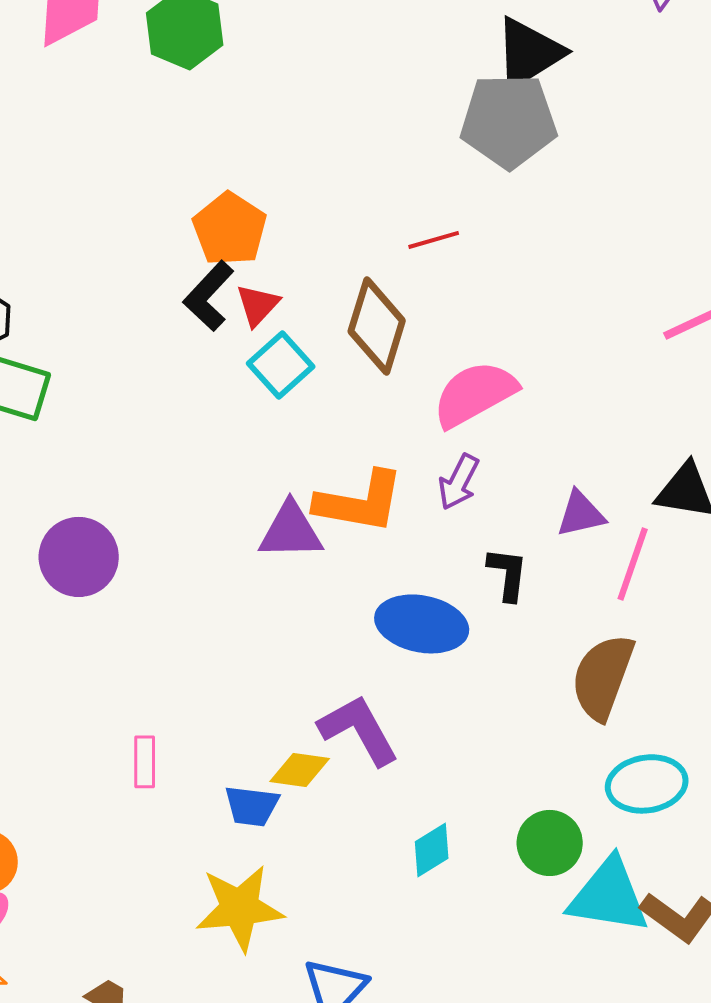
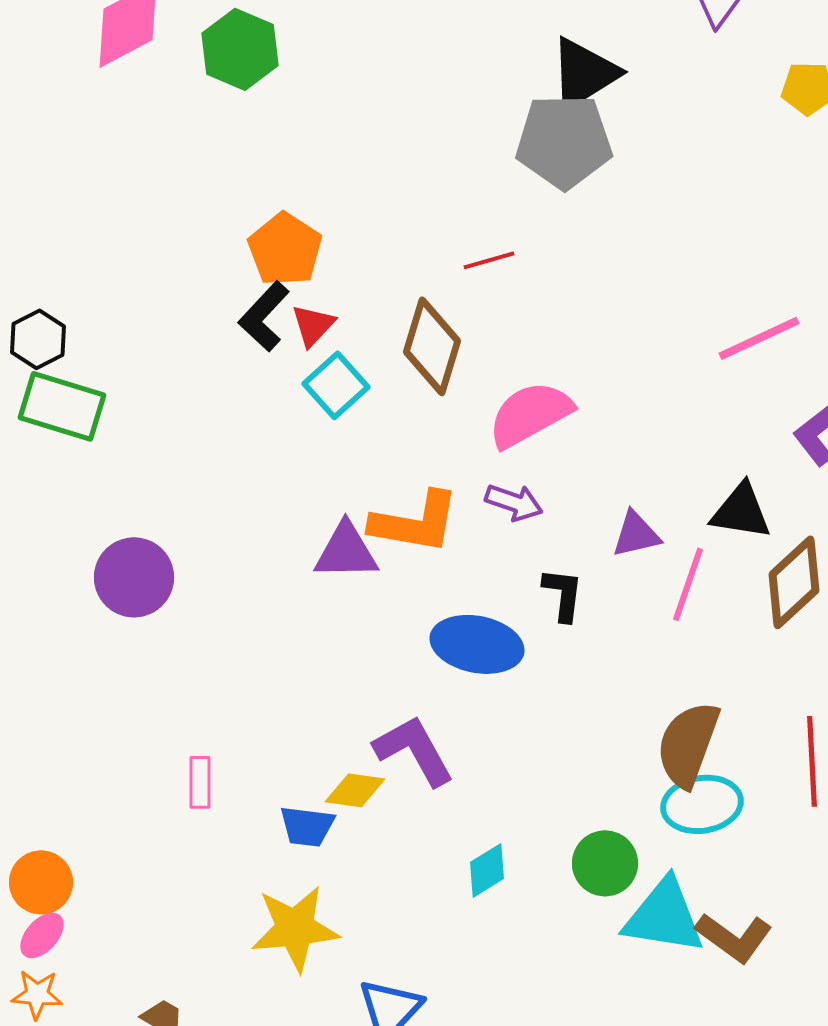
purple arrow: (459, 482) -> (514, 502), turned -98
brown semicircle: (603, 677) -> (688, 744), moved

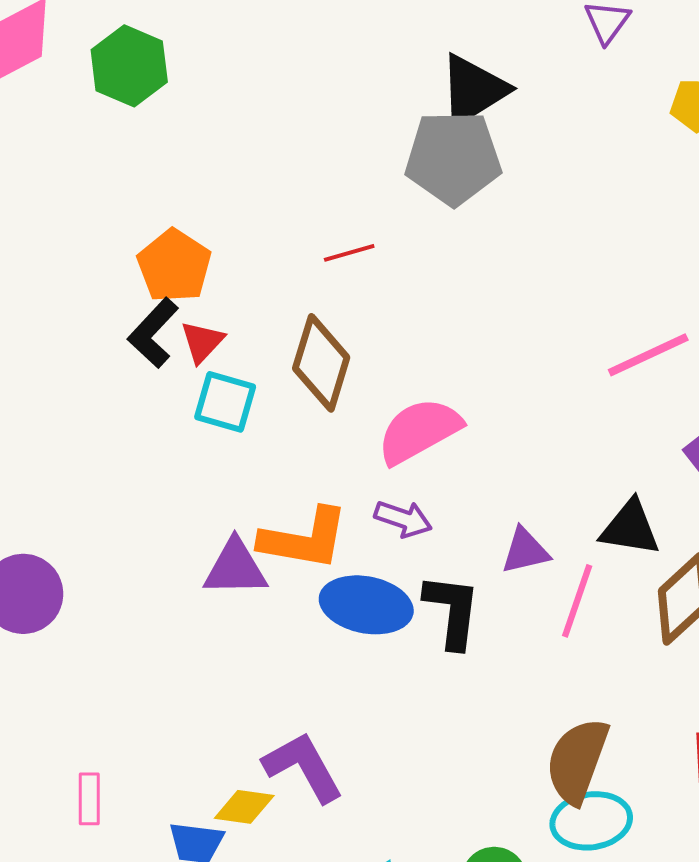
red line: (489, 260) -> (349, 253), moved
cyan square: (336, 385) -> (225, 402), turned -32
black L-shape: (563, 594) -> (452, 611), size x1.4
blue ellipse: (477, 644) -> (366, 605), moved

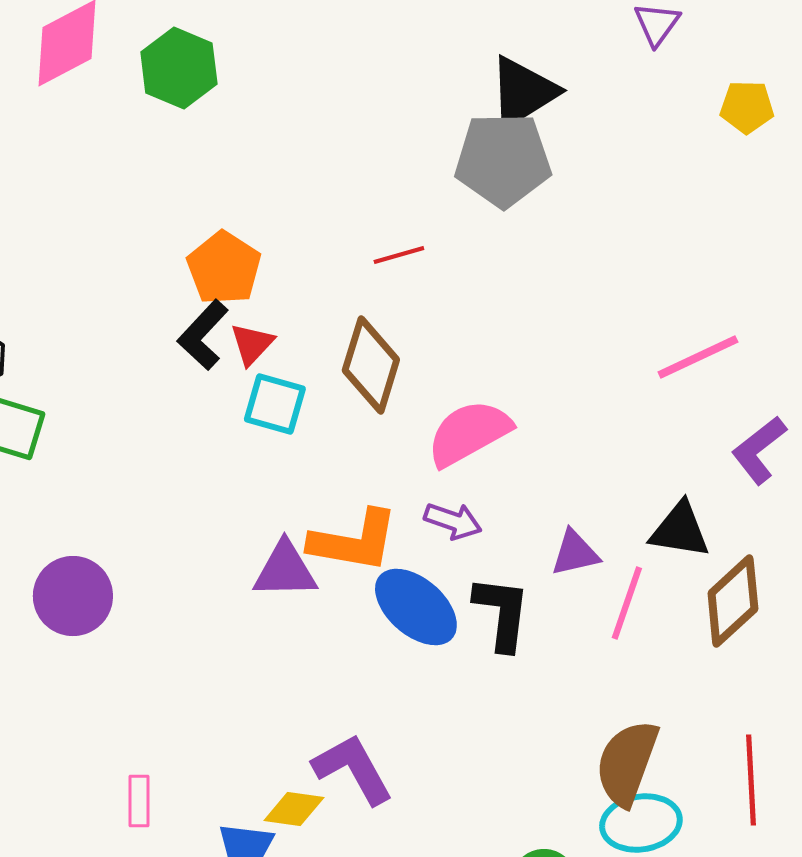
blue ellipse: (366, 605) -> (416, 607), turned 30

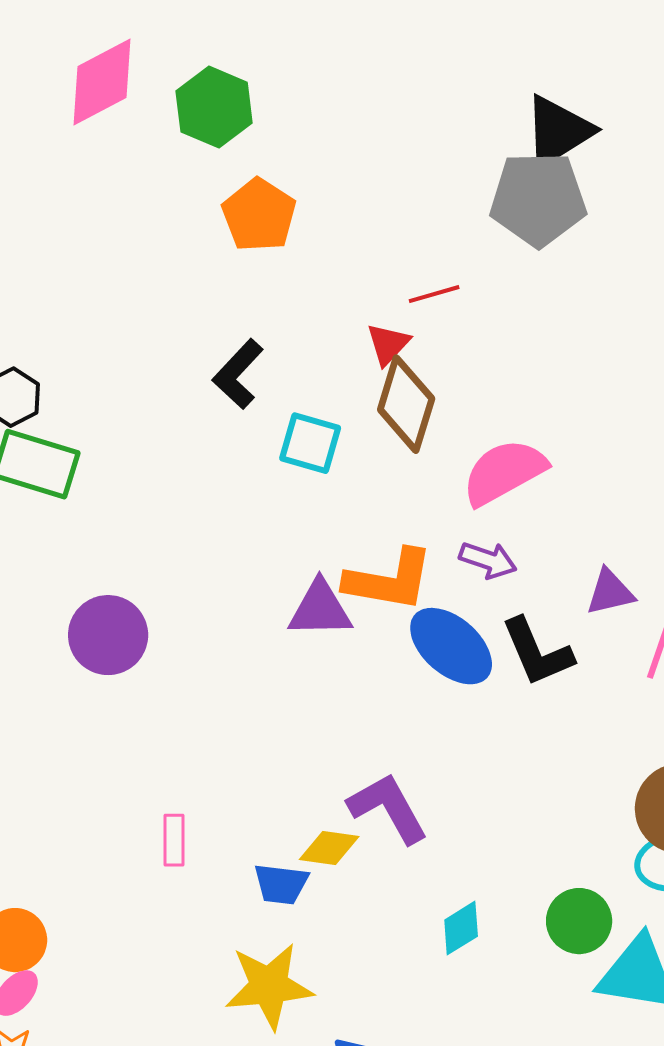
orange pentagon: (224, 268) -> (259, 215), moved
red triangle: (252, 344) -> (388, 344), moved
black L-shape: (502, 613) -> (537, 652), turned 150

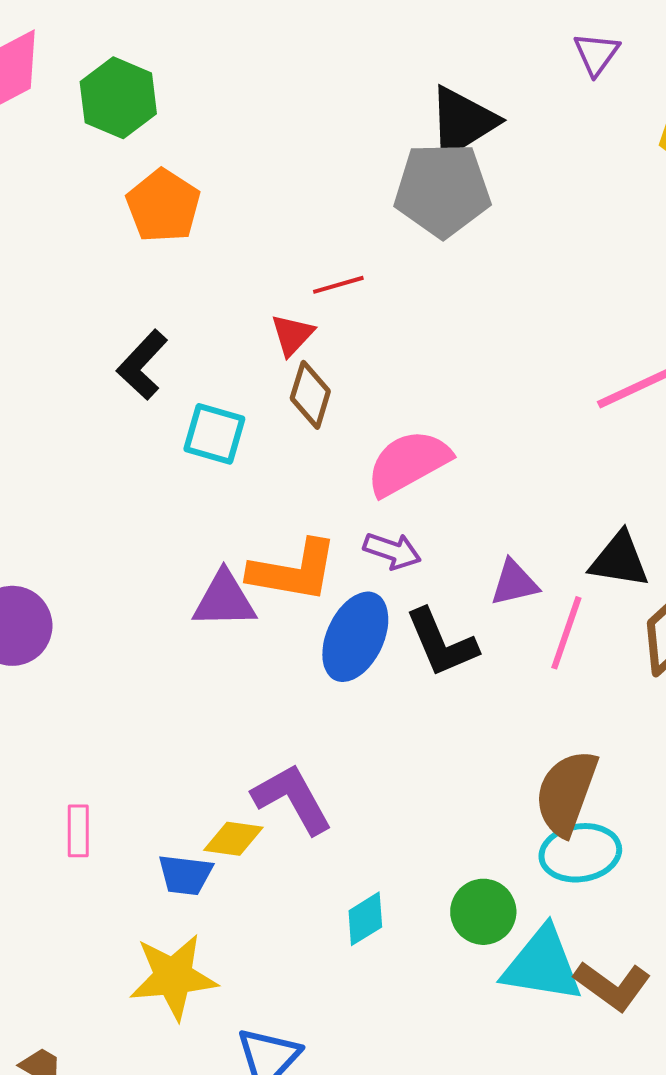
brown diamond: (406, 404) -> (310, 395), size x0.7
blue ellipse: (451, 646) -> (355, 637), turned 74

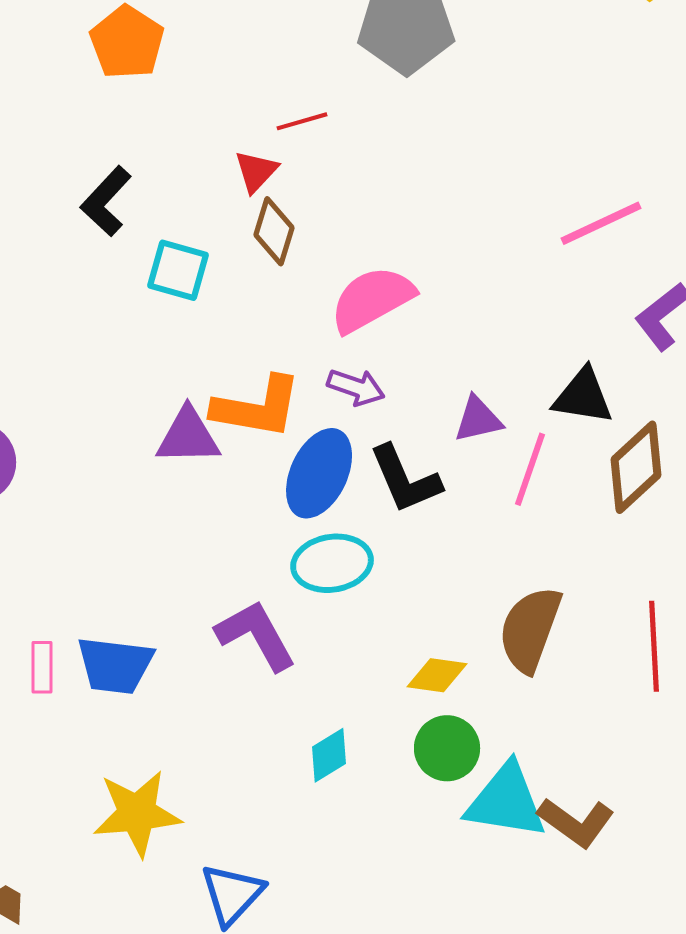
yellow diamond: (233, 839) -> (437, 675), moved
cyan ellipse: (580, 853) -> (332, 563), moved
blue trapezoid: (185, 875) -> (115, 665), moved, size x1.4

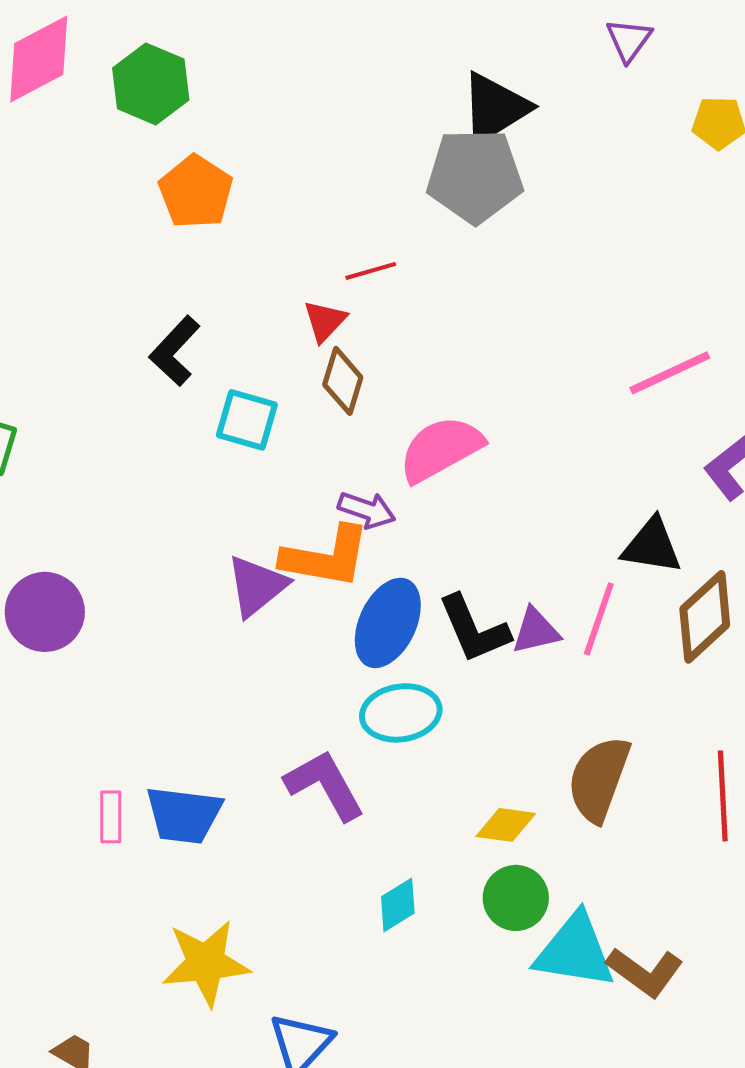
purple arrow: (356, 387) -> (367, 510), moved
purple triangle: (478, 419) -> (536, 631), moved
purple triangle: (188, 436) -> (257, 586), turned -38

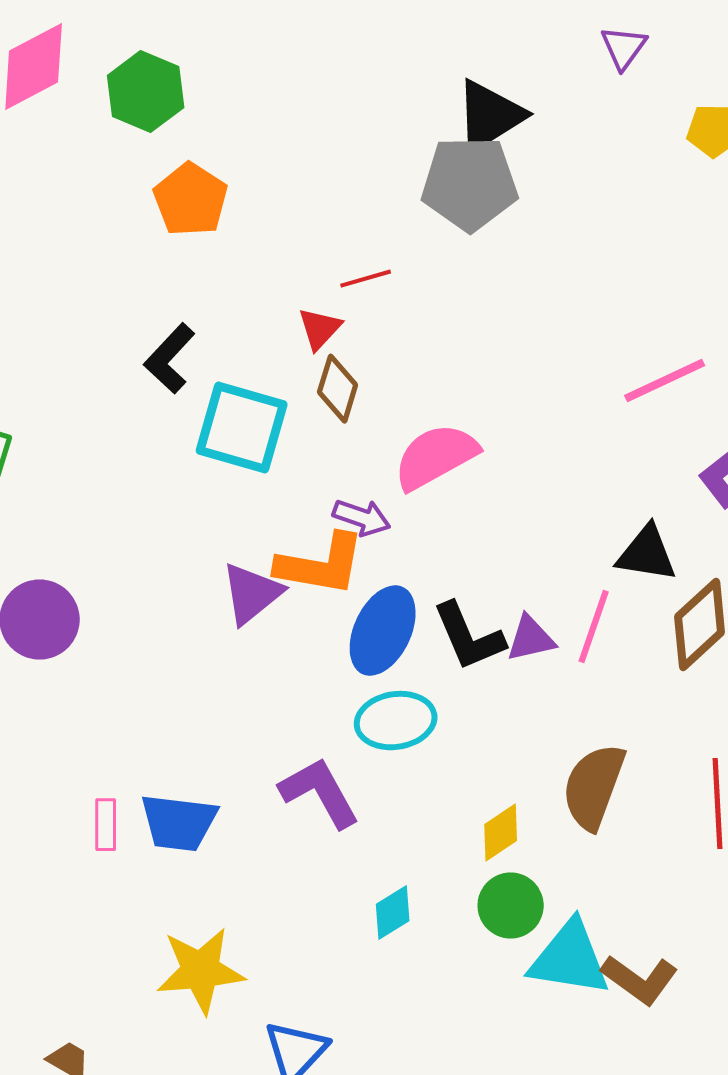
cyan square: (247, 420) -> (242, 428), size x1.5
yellow diamond: (506, 825) -> (501, 833), turned -42

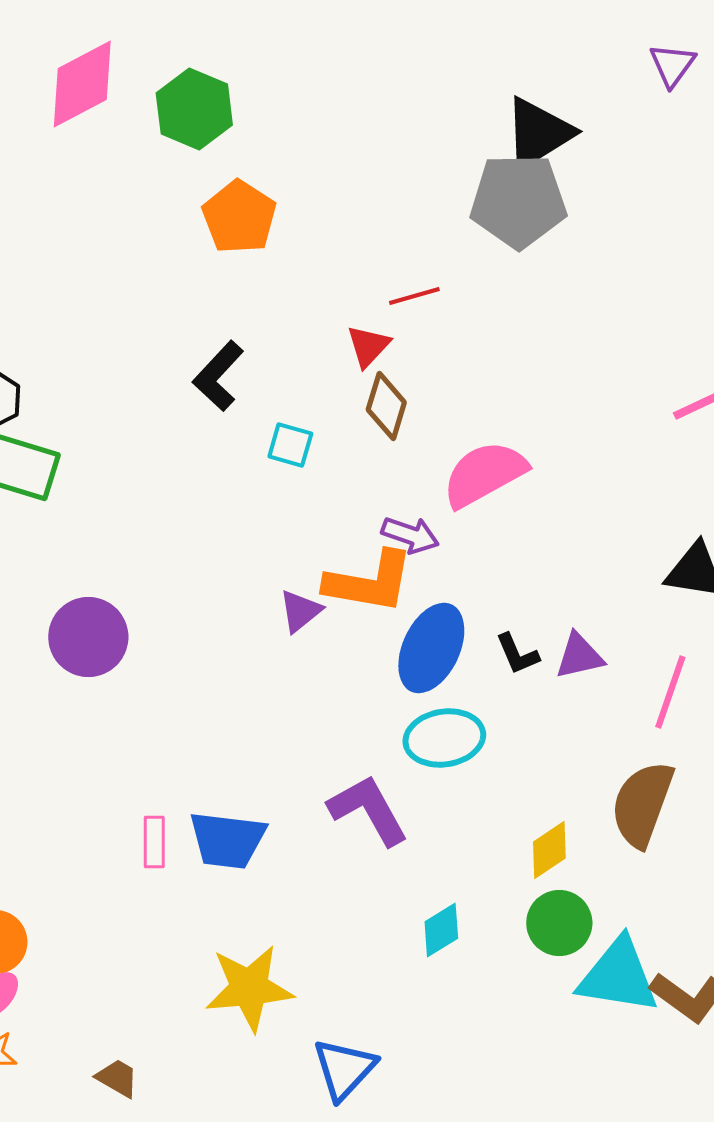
cyan square: (242, 428) -> (290, 445), size x0.5
purple triangle: (252, 594) -> (300, 611), size x0.7
pink line: (594, 627) -> (670, 692), moved
black L-shape: (469, 637) -> (517, 654), size x0.6

